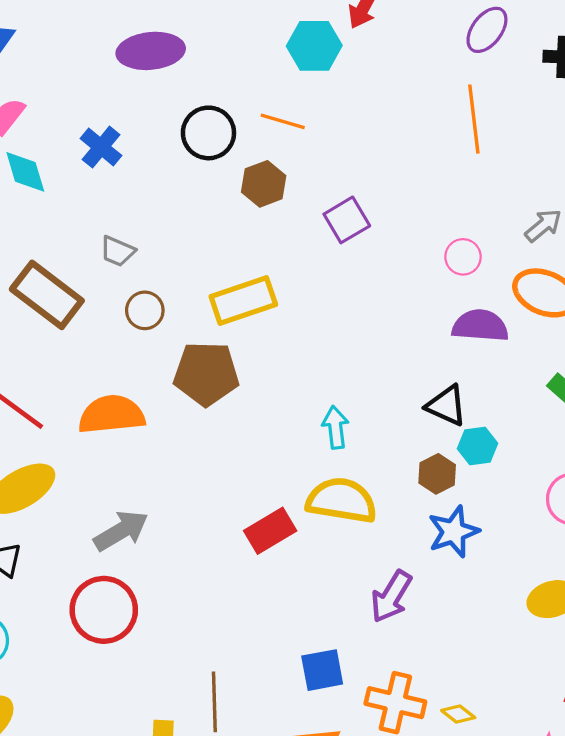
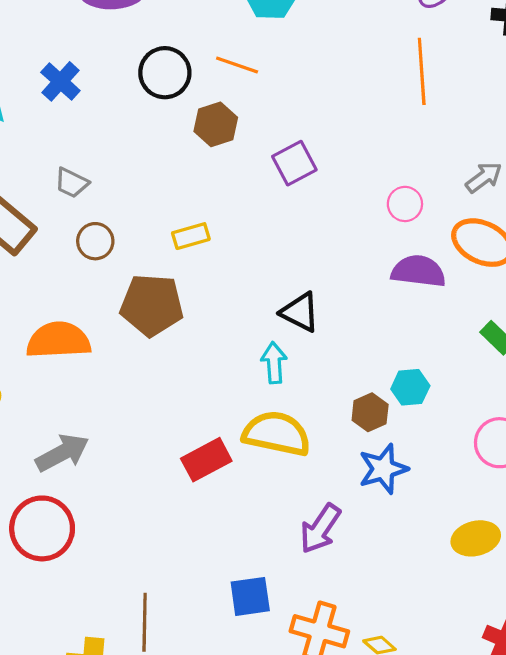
yellow rectangle: (243, 300) -> (191, 236), size x0.6
black triangle: (446, 406) -> (300, 312), moved

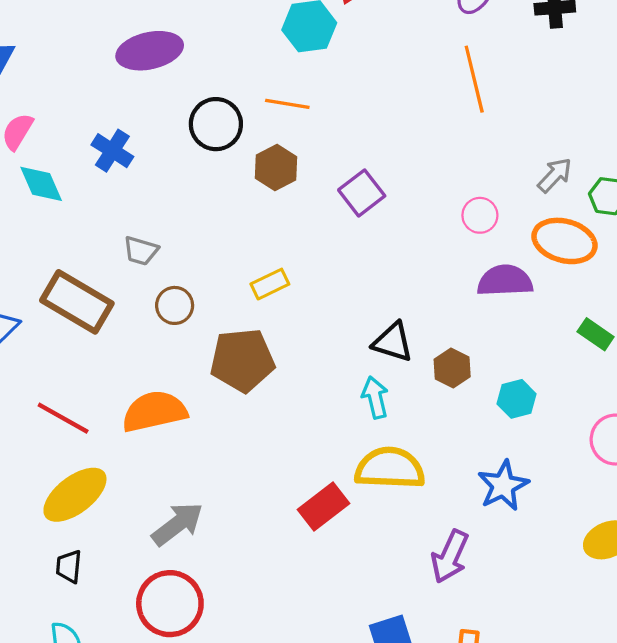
brown hexagon: (370, 412) -> (452, 368), moved

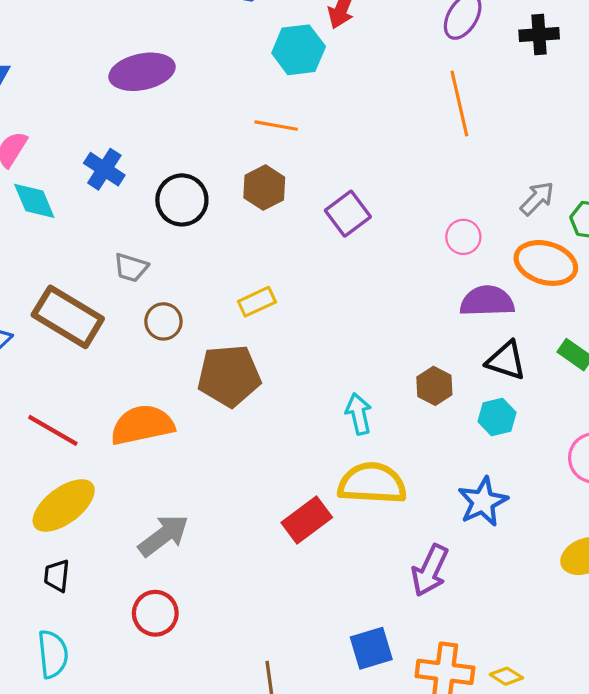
black circle: (216, 124) -> (182, 200), moved
black triangle: (393, 342) -> (506, 361), moved
red circle: (170, 604) -> (155, 613), size x0.7

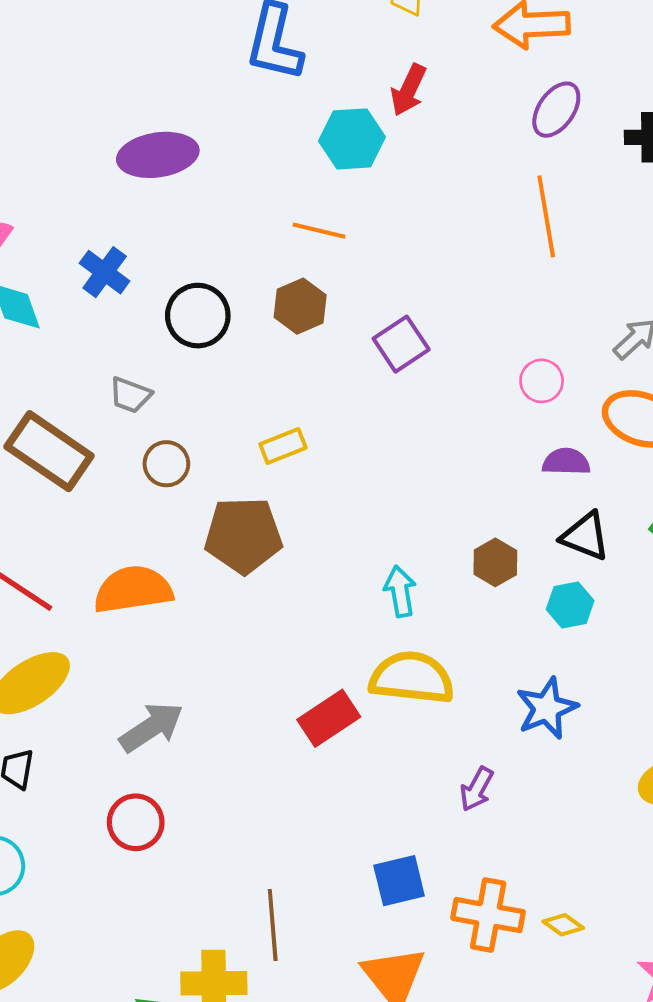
purple semicircle: (487, 301) -> (566, 462), size x0.7
purple arrow: (430, 570) -> (477, 789), size x0.7

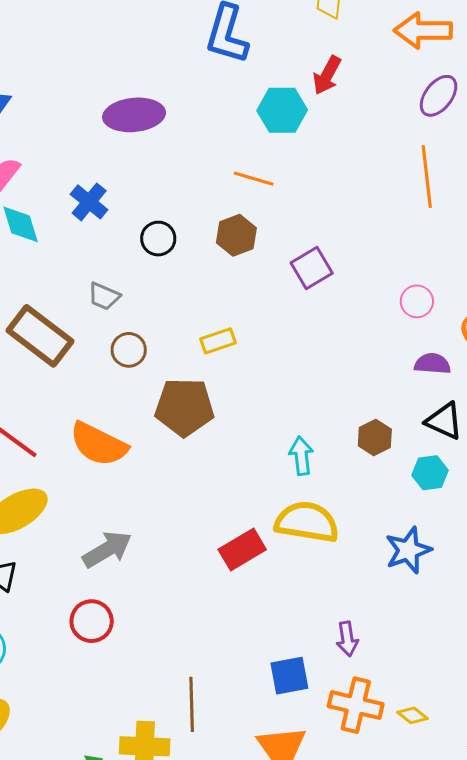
black circle: (198, 316) -> (158, 239), size x0.7
orange semicircle: (133, 590) -> (99, 444), turned -148
purple arrow: (477, 789) -> (347, 639), moved, turned -40

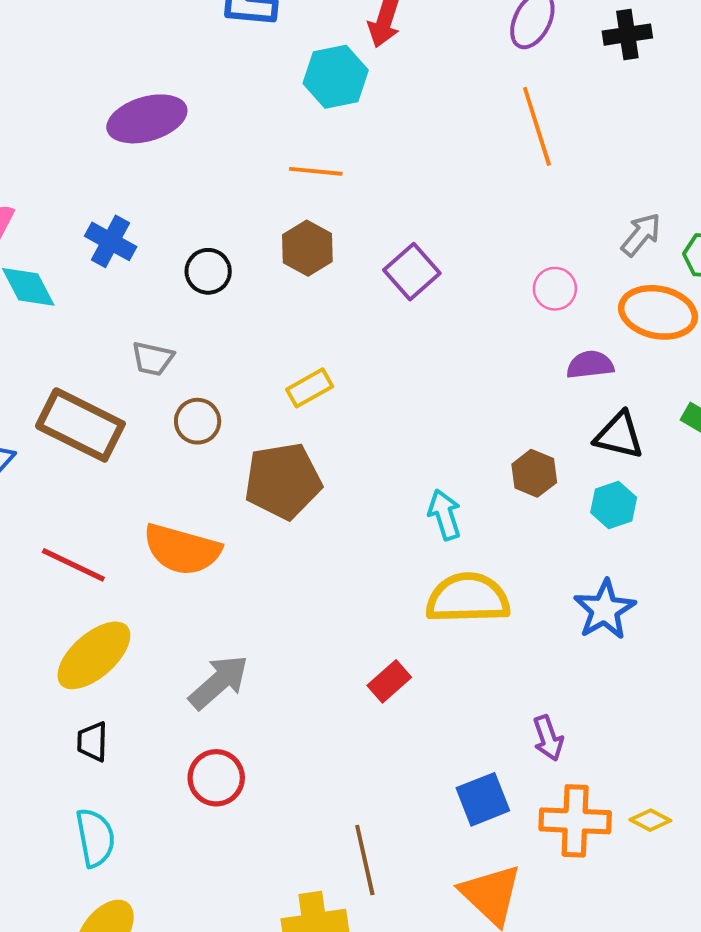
red rectangle: (242, 549) -> (389, 681), moved, size x0.7

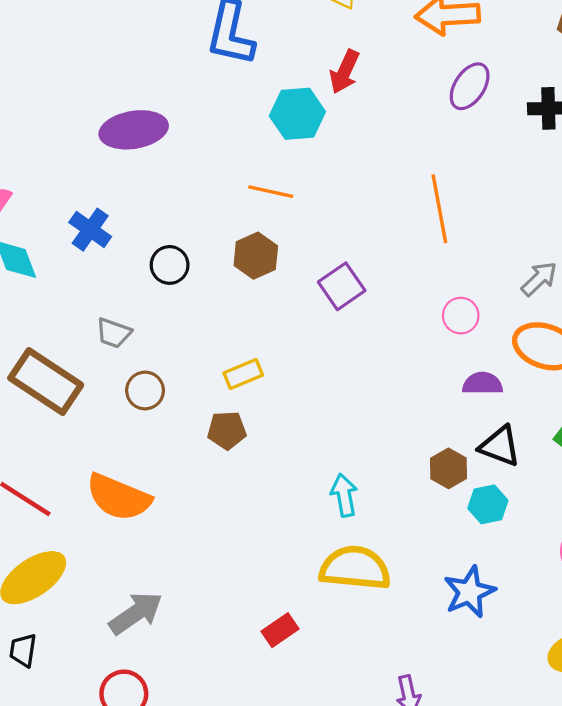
orange line: (537, 126) -> (439, 209), moved
brown hexagon: (534, 473) -> (448, 468), moved
brown pentagon: (283, 481) -> (227, 430), moved, size x0.6

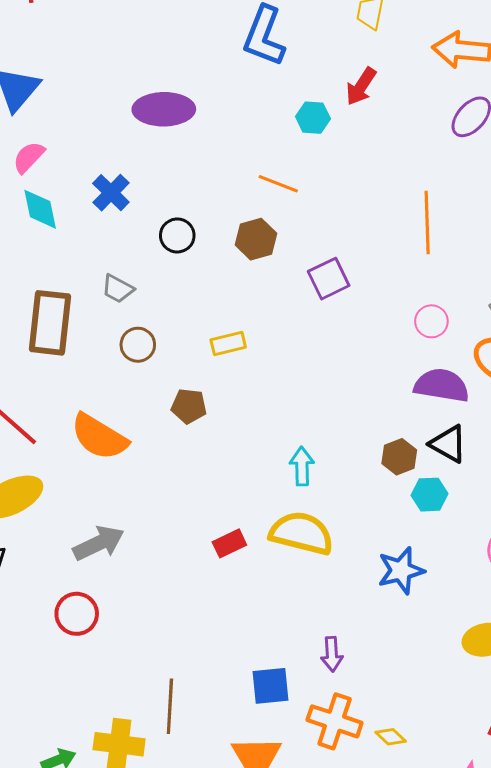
cyan hexagon: (297, 114) -> (313, 118), size x0.7
brown rectangle: (46, 381) -> (50, 323), turned 54
purple semicircle: (483, 384) -> (442, 385), size x1.5
brown pentagon: (227, 430) -> (189, 406), moved
red rectangle: (280, 630) -> (229, 543), moved

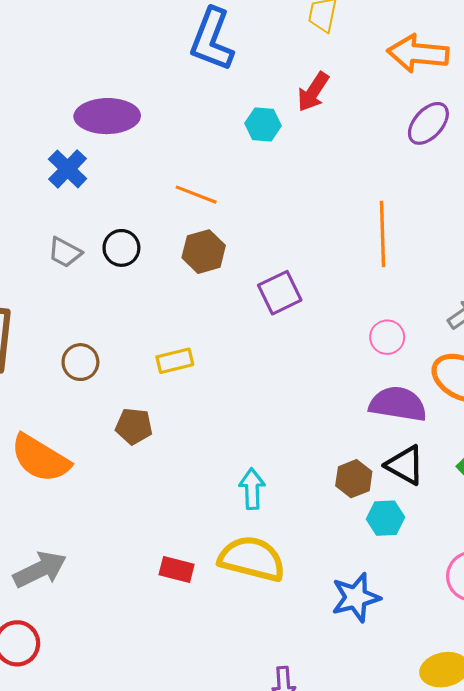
orange line: (278, 184) -> (196, 195), moved
blue cross: (111, 193) -> (68, 169), moved
gray trapezoid: (118, 289) -> (65, 252), moved
red rectangle: (229, 543) -> (177, 570), turned 40

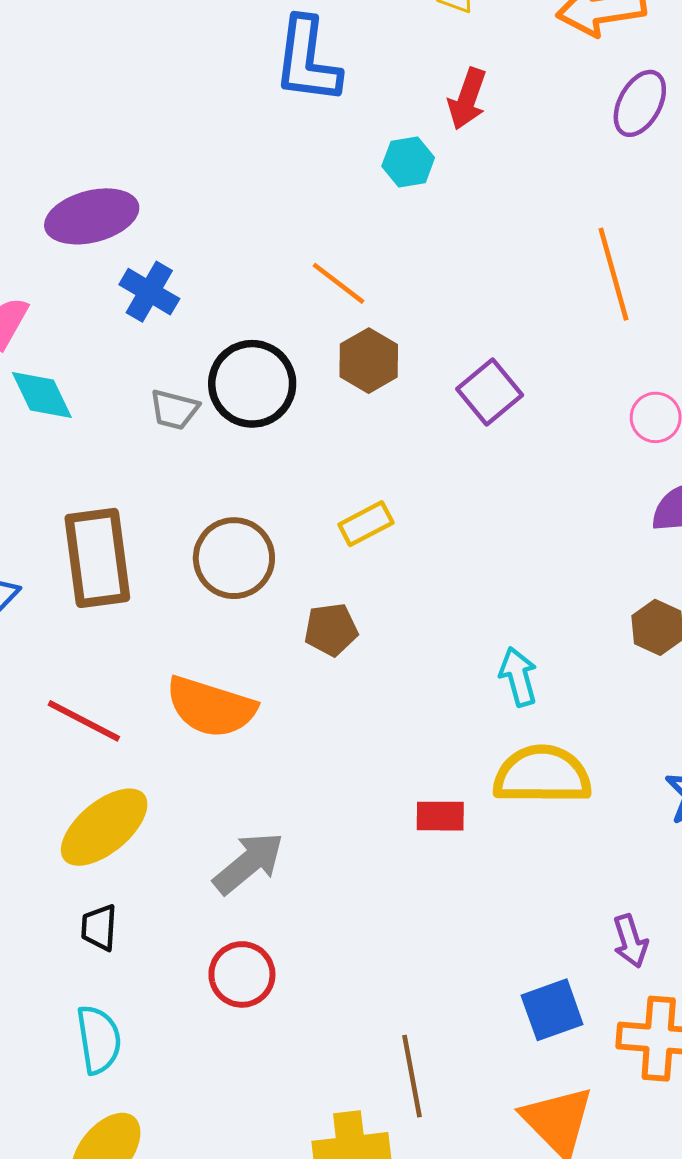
purple ellipse: (107, 116) -> (92, 216), moved
orange line: (196, 195) -> (338, 283), turned 30
black circle: (121, 248) -> (252, 384), size x1.6
brown circle: (80, 362) -> (234, 558), size x1.5

